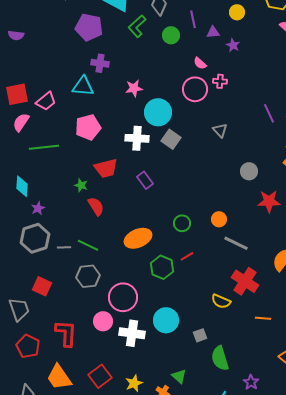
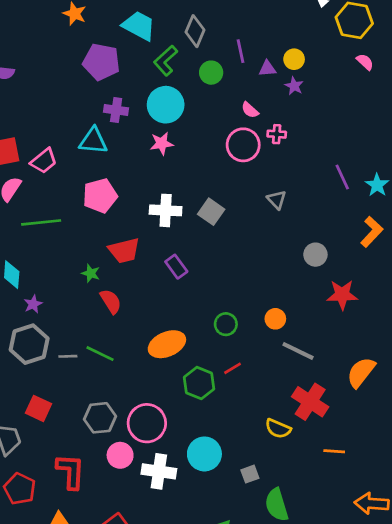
yellow circle: (237, 12) -> (294, 59), moved
cyan circle: (158, 112) -> (166, 105), moved
gray hexagon: (88, 276) -> (100, 418), moved

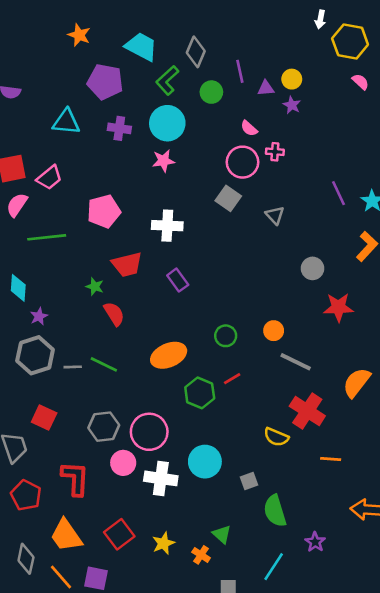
cyan triangle: (93, 141) -> (66, 122), moved
gray square: (211, 212) -> (228, 198), moved

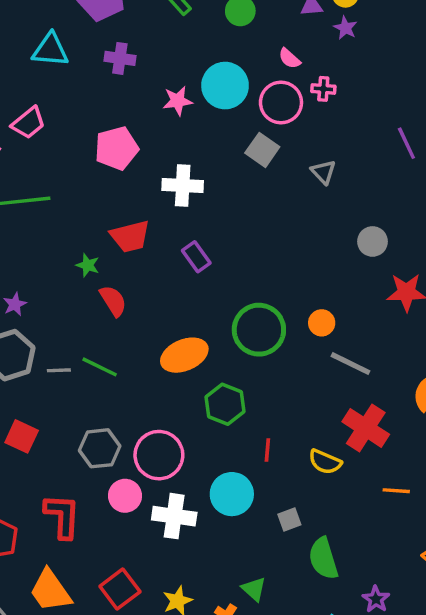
cyan circle: (167, 123) -> (225, 86), moved
pink pentagon: (104, 211) -> (117, 148), moved
green circle: (226, 336) -> (259, 330), size x1.8
red line: (232, 379) -> (267, 450), moved, turned -54

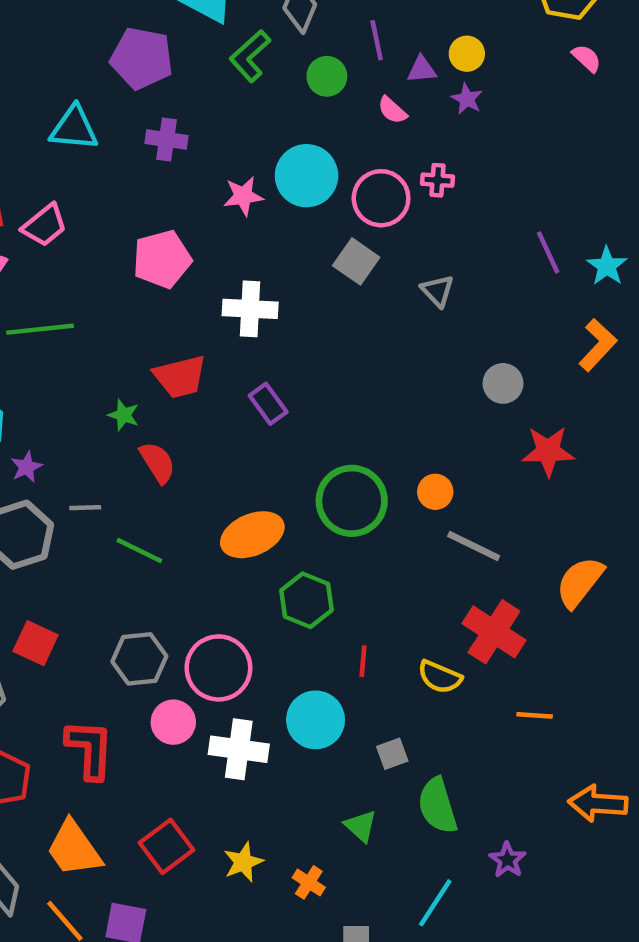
pink semicircle: (289, 58) -> (392, 110), moved
gray line: (59, 370) -> (85, 508), moved
green triangle: (254, 589) -> (361, 826), moved

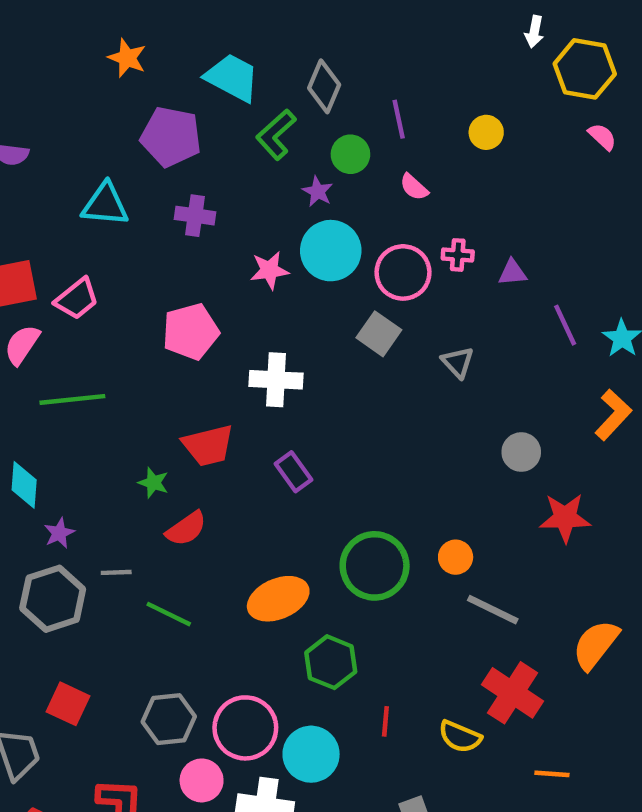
purple triangle: (422, 70) -> (512, 272), moved
purple star: (467, 99) -> (318, 191), moved
red semicircle: (157, 462) -> (186, 529), turned 87
cyan circle: (316, 720) -> (311, 754), moved

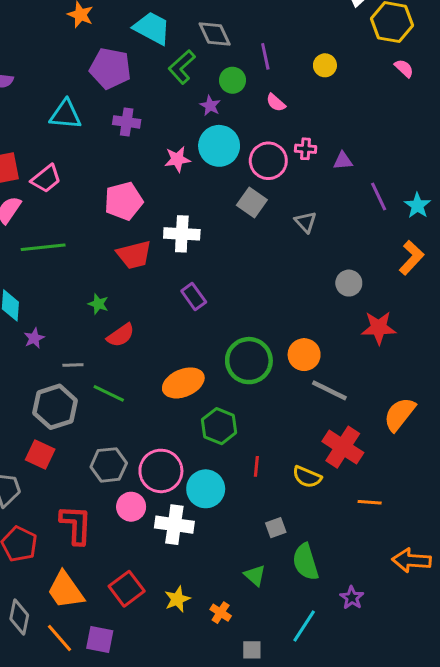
gray diamond: (324, 86) -> (215, 34), turned -48
red trapezoid: (208, 445) -> (134, 255), moved
orange circle: (456, 557) -> (304, 355), size x1.4
gray hexagon: (53, 599) -> (55, 407), moved

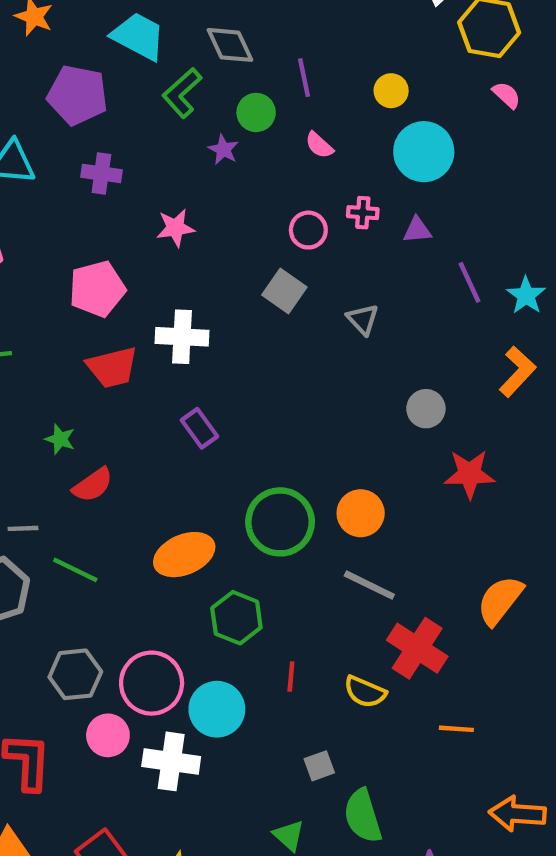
cyan circle: (219, 146) -> (424, 152), moved
pink circle: (268, 161) -> (308, 230), size x0.7
gray line: (329, 390) -> (369, 585), moved

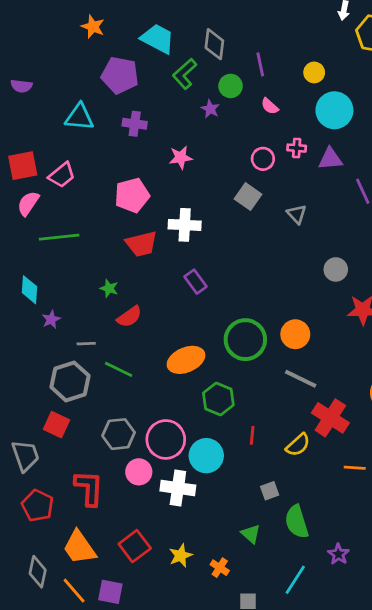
gray diamond: (230, 45) -> (214, 44), turned 32
purple triangle: (417, 230) -> (330, 159), size x1.4
yellow semicircle: (365, 692) -> (298, 445), turned -65

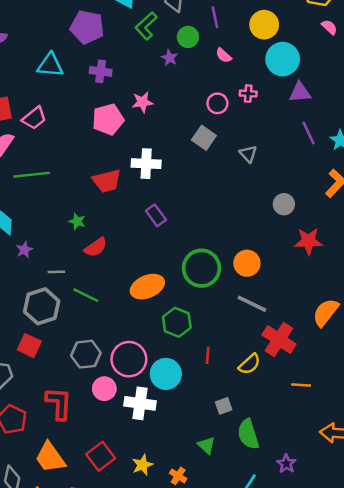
yellow circle: (314, 72) -> (264, 25), size x1.5
purple triangle: (330, 159) -> (300, 92), moved
pink pentagon: (132, 195) -> (108, 119), moved

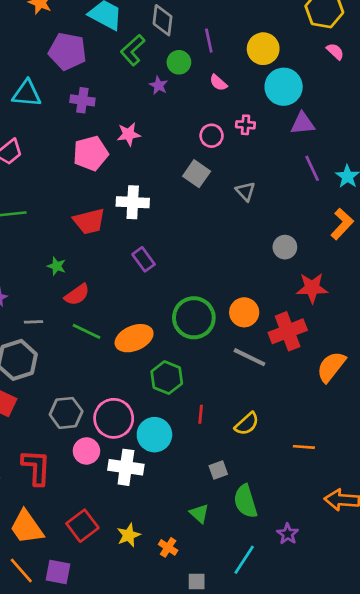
green line: (86, 295) -> (86, 331), moved
red cross: (279, 339) -> (288, 331), moved, turned 36

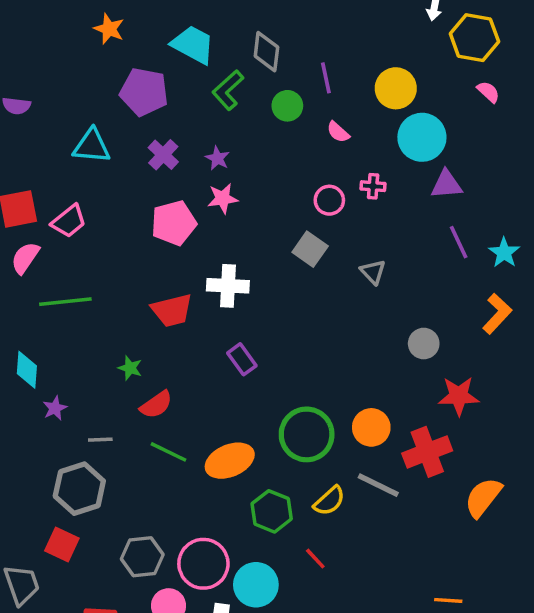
purple star: (159, 85) -> (217, 158), moved
purple cross: (82, 100) -> (163, 155), turned 35
red line: (201, 414) -> (315, 559), turned -48
yellow semicircle: (247, 424) -> (329, 501), moved

